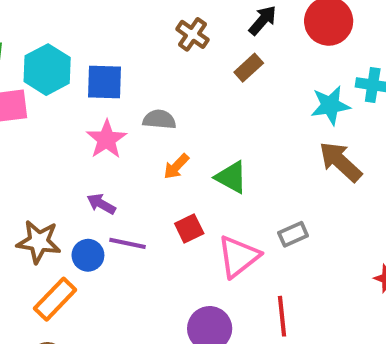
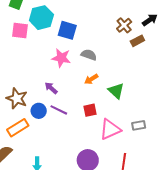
brown cross: (192, 34) -> (124, 25), moved
pink star: (106, 139) -> (61, 58), turned 30

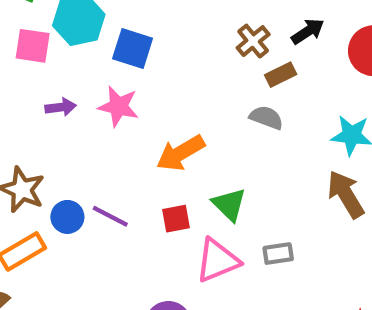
gray semicircle: (89, 55) -> (266, 118), moved
orange arrow: (91, 79) -> (181, 153), size x1.6
purple arrow: (51, 88) -> (61, 107), moved, turned 128
green triangle: (116, 91) -> (229, 204), moved

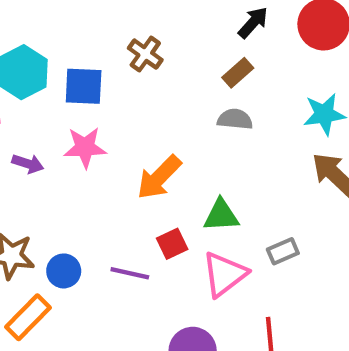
brown cross: (253, 41) -> (145, 54), moved
purple arrow: (61, 107) -> (28, 164), turned 40
green triangle: (229, 204) -> (221, 215), turned -33
purple line: (110, 216) -> (130, 273), moved

